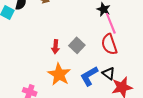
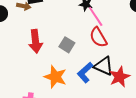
red arrow: (56, 47) -> (35, 41), moved, size x1.6
black triangle: (109, 73) -> (104, 66), size x1.5

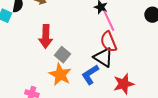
gray square: (67, 45) -> (62, 55), moved
black triangle: (104, 66) -> (103, 57), moved

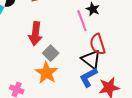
pink line: (109, 21) -> (82, 21), moved
blue L-shape: (90, 75) -> (88, 77), moved

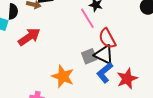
red arrow: (35, 34) -> (29, 37), moved, turned -120
gray square: (51, 53) -> (89, 56), moved, turned 35

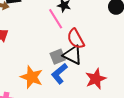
blue L-shape: (105, 73) -> (59, 74), moved

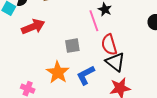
black triangle: (72, 55) -> (115, 62), moved
gray square: (58, 57) -> (72, 46), moved

